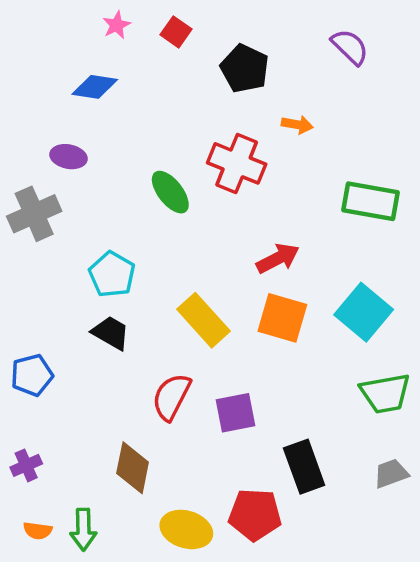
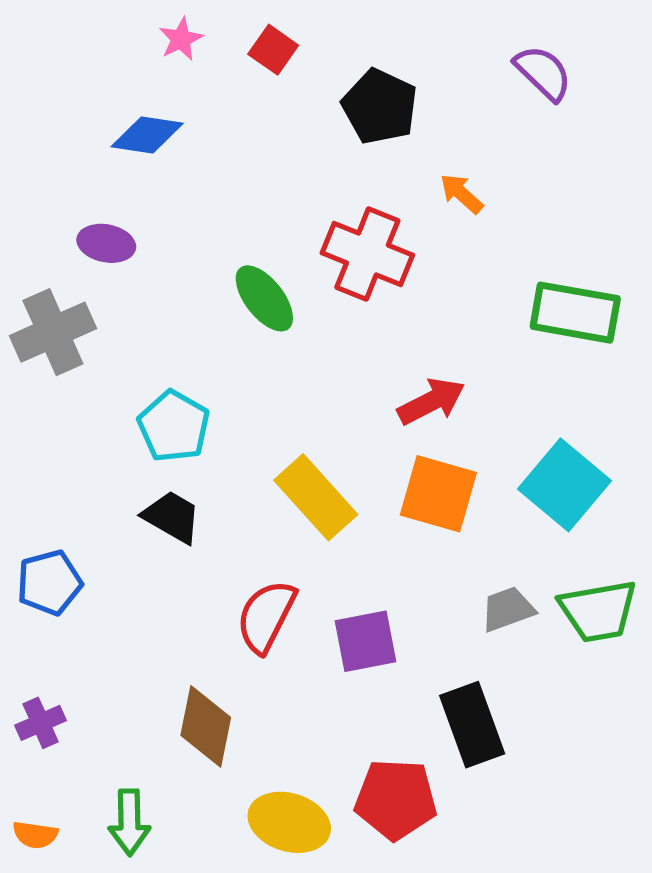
orange arrow: (297, 125) -> (461, 194), turned -148
gray trapezoid: (391, 473) -> (508, 609), moved
orange semicircle: (38, 531) -> (35, 835), moved

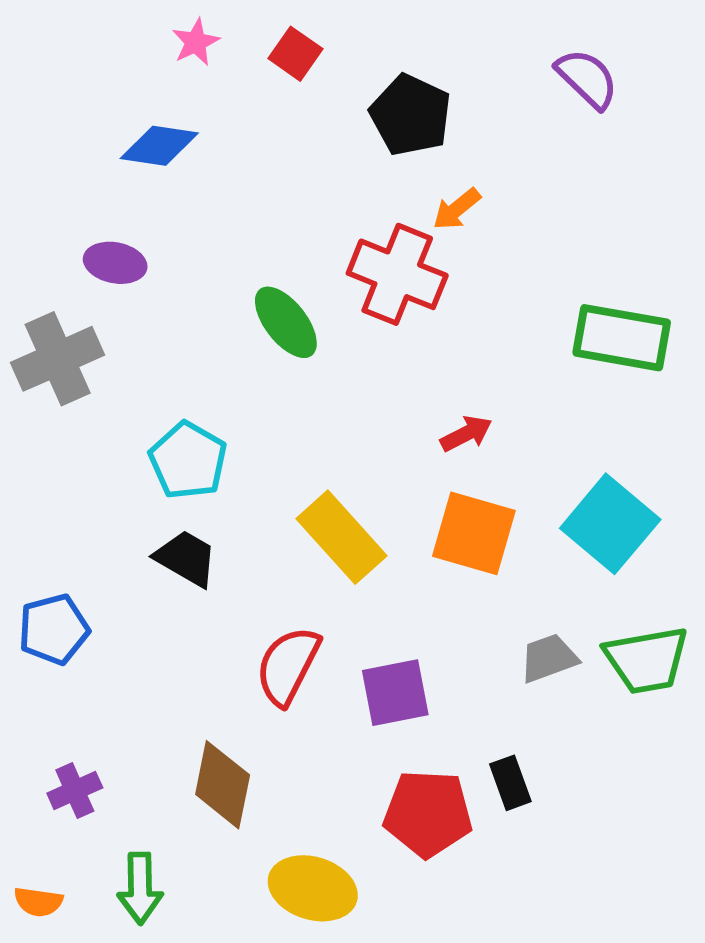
orange arrow: (461, 194) -> (457, 209), moved, turned -81
red arrow: (431, 401) -> (466, 434), size x0.7
purple cross: (41, 723) -> (75, 790), moved
black rectangle: (472, 725) -> (510, 783), size x0.6
red pentagon: (396, 799) -> (428, 814), moved

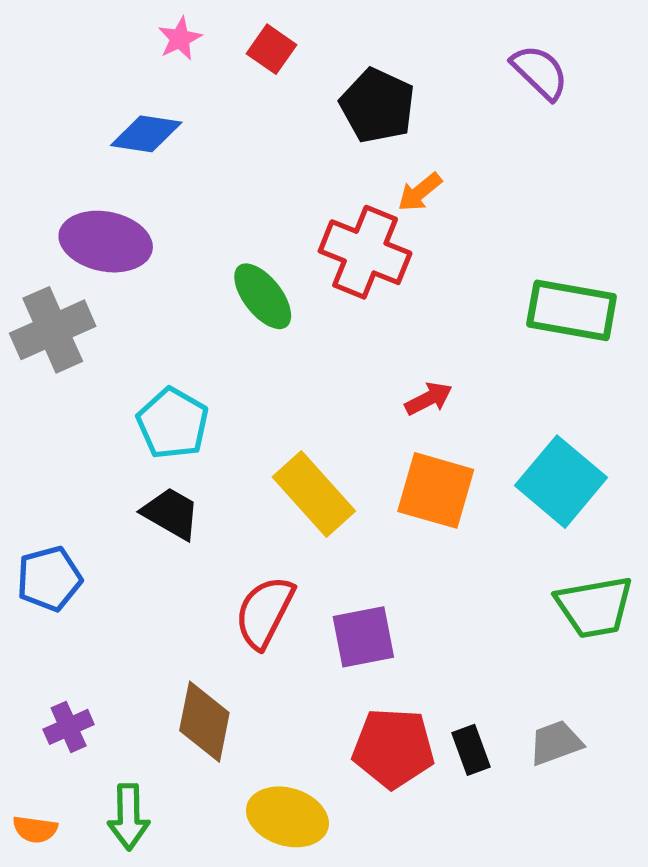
purple ellipse: (115, 263) -> (106, 242), size x1.6
gray trapezoid: (549, 658) -> (556, 743), moved
black rectangle: (510, 783) -> (471, 750), moved

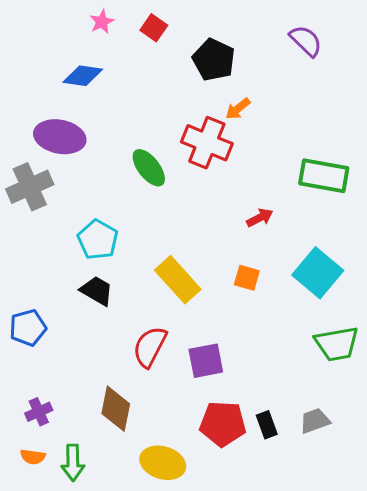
red arrow: (429, 399) -> (260, 218), moved
orange square: (436, 490) -> (247, 278), size x0.6
orange semicircle: (35, 829) -> (33, 457), moved

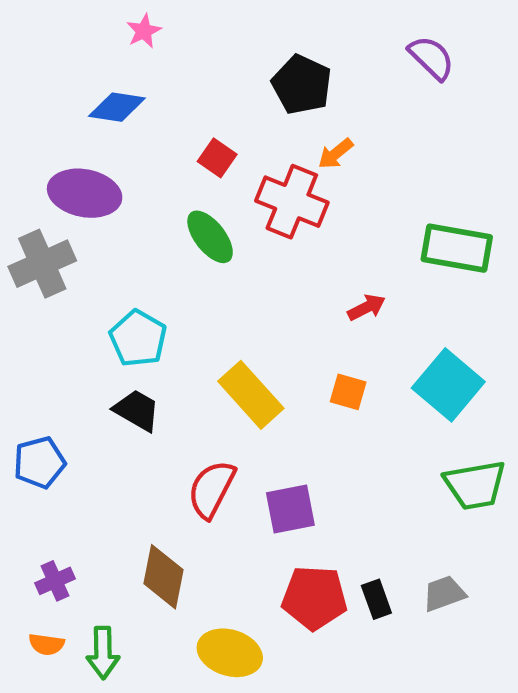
red square: (154, 28) -> (217, 158), moved

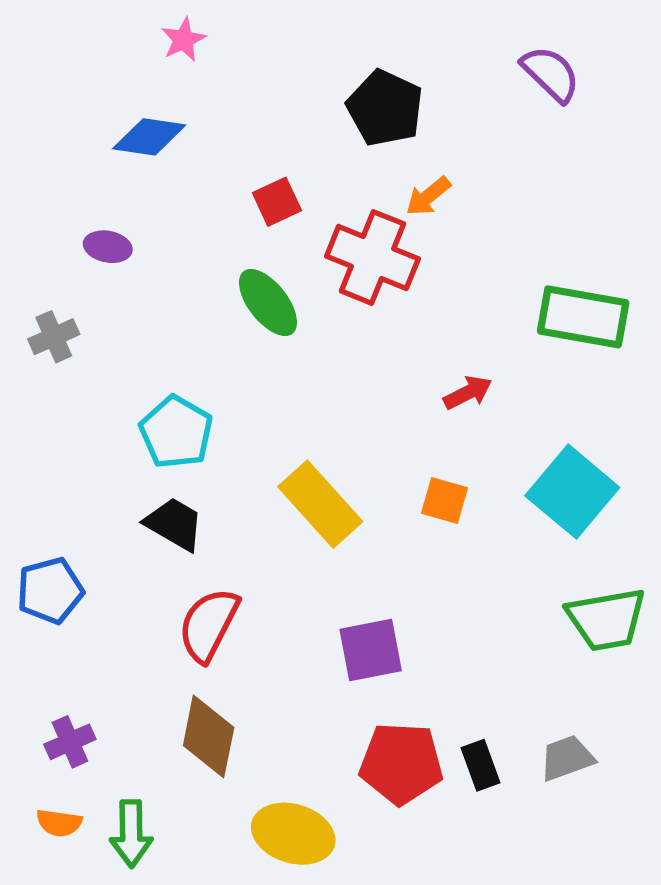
red square: (217, 158) -> (277, 202), turned 30
purple ellipse: (85, 193) -> (108, 247), size x0.5
gray cross: (42, 264) -> (54, 337), size x0.6
red semicircle: (211, 489) -> (209, 625), moved

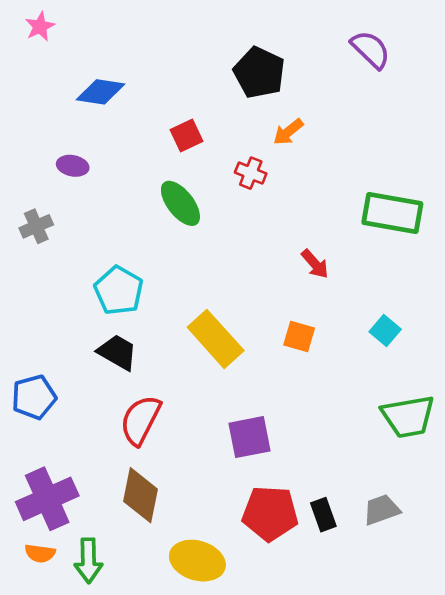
pink star: (183, 40) -> (40, 27), moved
red cross: (372, 257) -> (251, 173), size x0.5
red arrow: (468, 393) -> (315, 264), turned 76
cyan square: (572, 492) -> (385, 330), size x0.5
purple cross: (70, 742) -> (47, 499), size x1.8

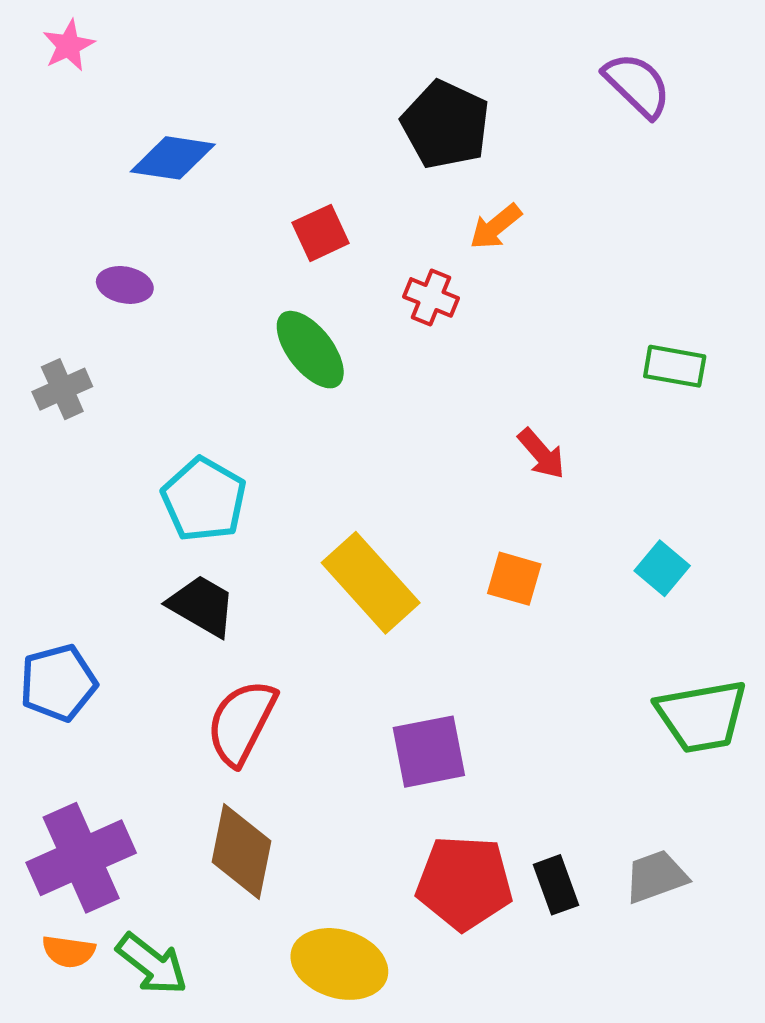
green rectangle: (392, 213) -> (675, 366), size x0.6
green arrow: (88, 561) -> (152, 964), turned -51

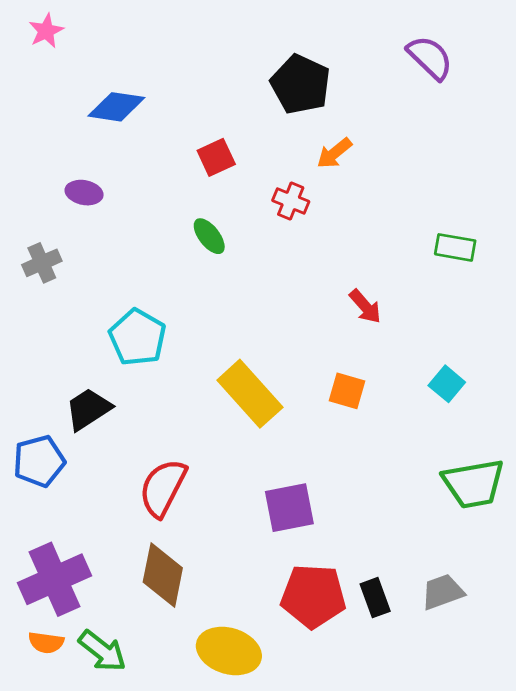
green ellipse: (310, 350) -> (209, 236), size x0.7
black trapezoid: (202, 606) -> (88, 409), moved, turned -63

